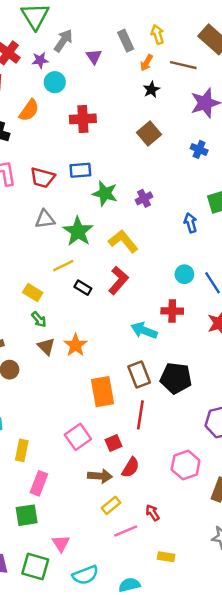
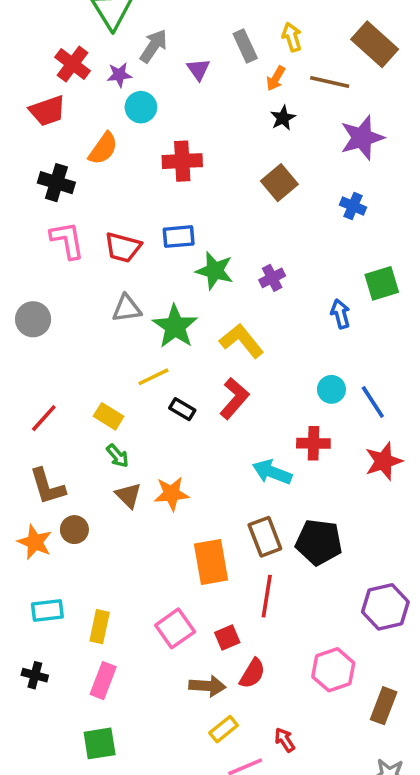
orange star: (76, 345) -> (171, 494), turned 30
yellow rectangle: (22, 450) -> (100, 627), moved
pink rectangle: (39, 483) -> (103, 681), moved

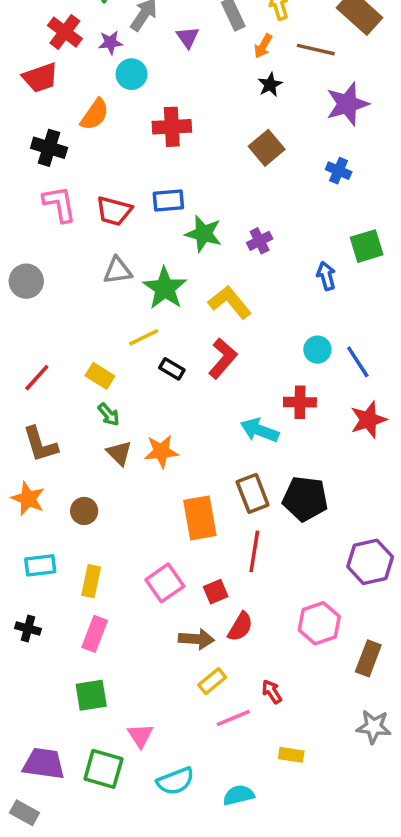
brown circle: (74, 530) -> (84, 511), moved

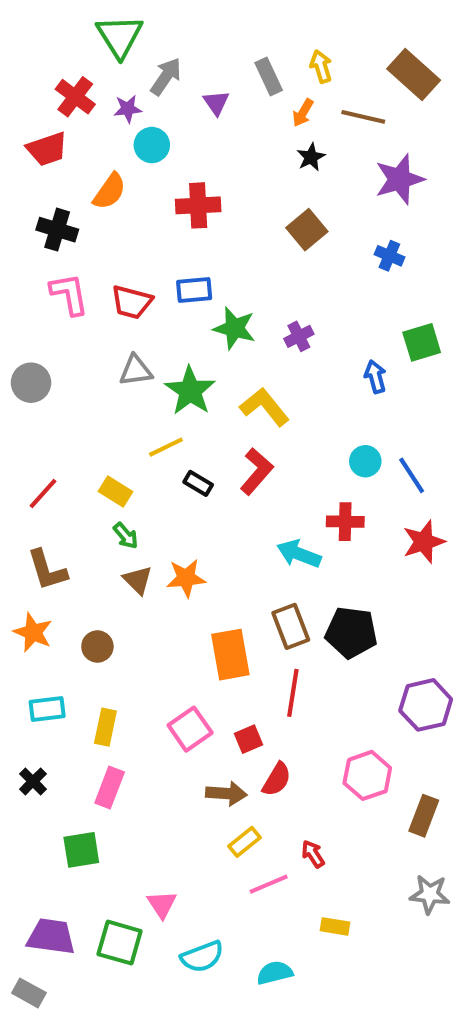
black cross: (28, 629) -> (33, 781), turned 30
green square: (91, 695) -> (81, 850), moved

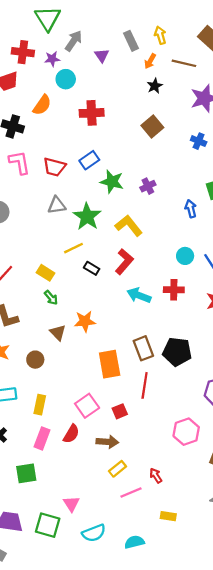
red cross: (75, 97) -> (23, 52), turned -30
blue rectangle: (194, 290) -> (89, 160), turned -30
cyan arrow: (299, 554) -> (139, 295), moved
brown triangle: (138, 580) -> (58, 333), moved
red semicircle: (277, 779) -> (71, 434), moved

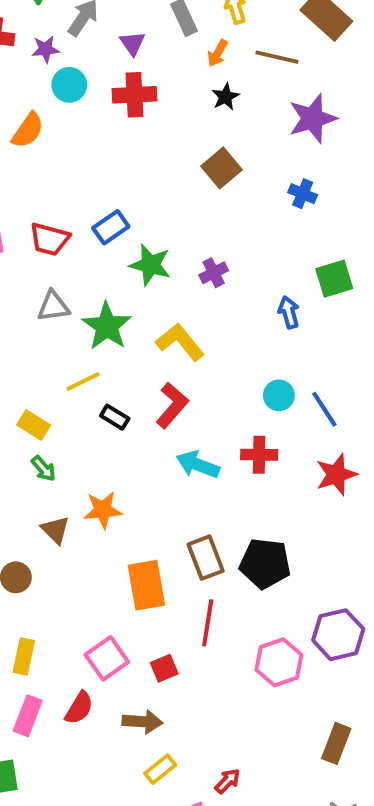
red cross: (92, 113) -> (135, 95), moved
pink hexagon: (186, 432) -> (279, 662), moved
red arrow: (156, 476) -> (227, 781), turned 77

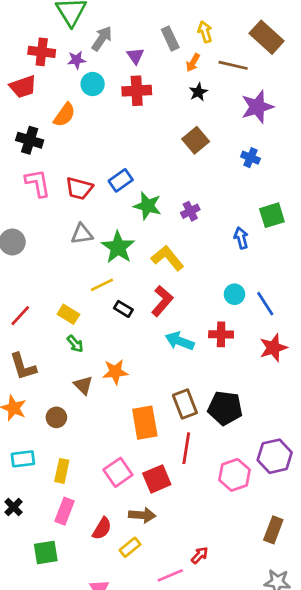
red square: (164, 668) -> (157, 479), size x1.5
red semicircle: (79, 708) -> (102, 528), moved
yellow rectangle: (160, 769) -> (130, 547), moved

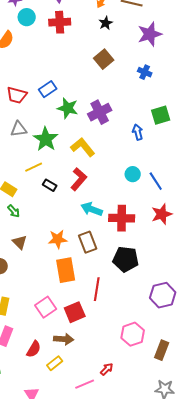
purple cross: (190, 211) -> (100, 112), size x1.6
red cross: (221, 334) -> (122, 218), moved, size x1.4
orange star: (115, 372) -> (58, 239), moved
brown rectangle: (185, 404) -> (88, 242), moved
pink hexagon: (234, 475) -> (133, 334), moved

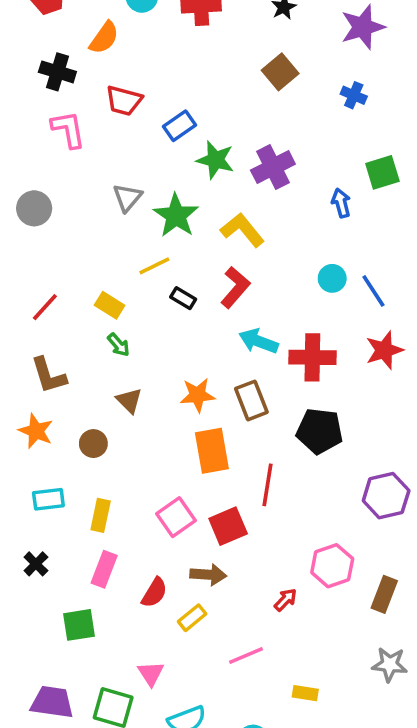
red trapezoid: (17, 95) -> (124, 101), moved
gray triangle: (19, 129) -> (127, 198), turned -42
red arrow: (107, 369) -> (285, 600), moved

